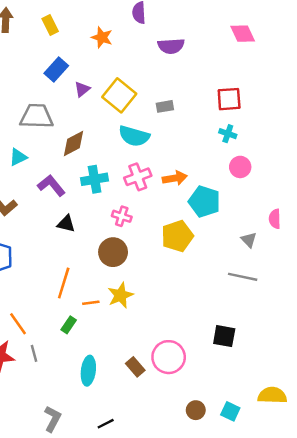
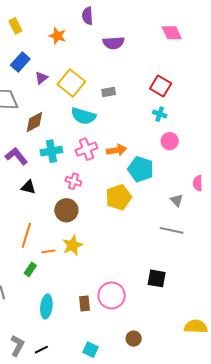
red square: (229, 99) -> (161, 86), turned 35
brown rectangle: (135, 367) -> (84, 303), turned 35
cyan square: (230, 411) -> (90, 350), moved
black line: (106, 424) -> (41, 350), moved

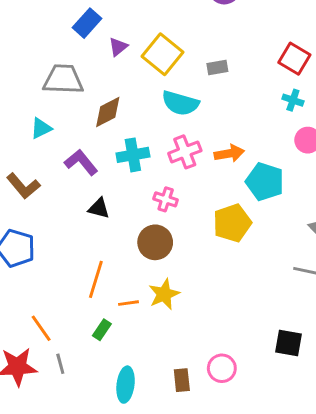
pink circle: (112, 295) -> (222, 368), size x0.7

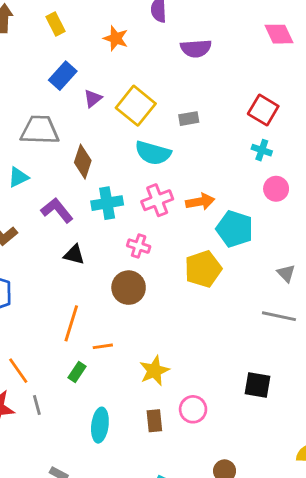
brown diamond: (108, 112) -> (83, 162), turned -44
yellow star: (164, 294) -> (154, 371), moved

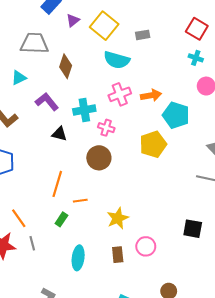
cyan cross: (107, 203) -> (84, 110), moved

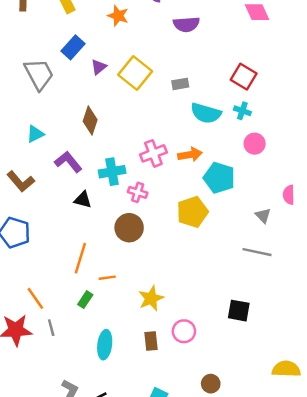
gray trapezoid: (34, 43) -> (39, 74), moved, turned 60
cyan semicircle: (117, 60) -> (206, 113), moved

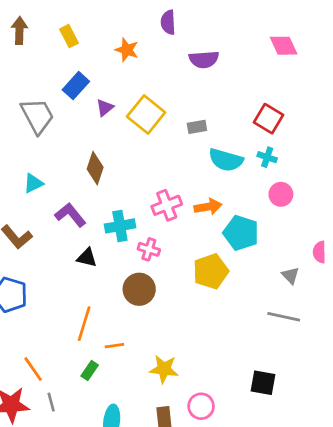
yellow star: (151, 298) -> (164, 369), turned 30

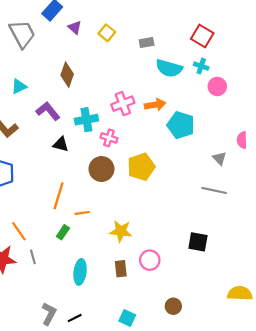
purple triangle: (105, 108) -> (75, 27), turned -40
yellow square: (146, 114) -> (107, 33), size x0.6
pink circle: (281, 194) -> (217, 86), moved
yellow pentagon: (211, 271) -> (141, 167), moved

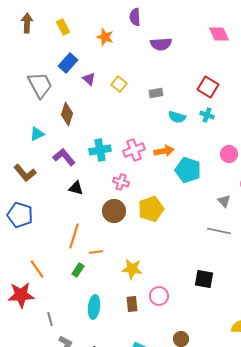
cyan semicircle: (169, 68) -> (177, 117), size x0.7
brown diamond: (67, 75) -> (67, 114), moved
pink circle: (217, 86) -> (229, 154), moved
cyan cross: (86, 120) -> (100, 150), moved
gray line: (33, 257) -> (50, 319), moved

